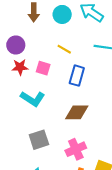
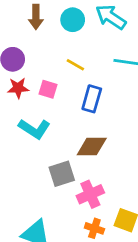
gray square: (39, 140) -> (62, 174), moved

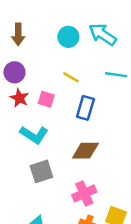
brown arrow: (36, 17) -> (18, 34), moved
red star: (18, 88) -> (19, 98), turned 30
gray square: (62, 174) -> (41, 171), moved

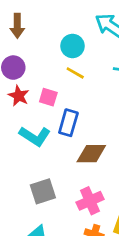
cyan circle: (68, 37) -> (73, 46), moved
blue rectangle: (85, 108) -> (68, 123), moved
gray square: (41, 171) -> (43, 191), moved

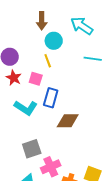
brown arrow: (17, 26) -> (42, 21), moved
yellow line: (75, 73) -> (48, 61), moved, turned 40
pink cross: (90, 201) -> (51, 167), moved

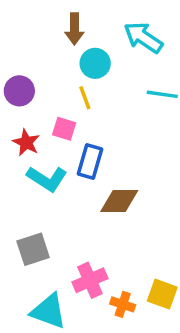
red star: (14, 78) -> (26, 143), moved
gray square: (32, 149) -> (33, 249), moved

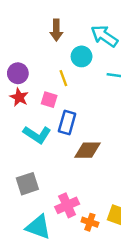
cyan circle: (95, 63) -> (82, 56), moved
red star: (26, 143) -> (19, 97), moved

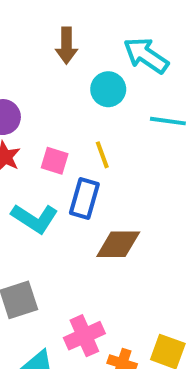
yellow line: (63, 78) -> (102, 155), moved

